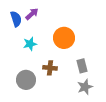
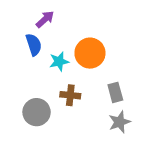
blue semicircle: (16, 19) -> (34, 45), moved
cyan star: (30, 44) -> (59, 61), moved

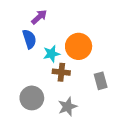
brown cross: (70, 95) -> (61, 72), moved
gray star: (120, 122) -> (67, 107), moved

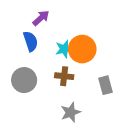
cyan star: (51, 54) -> (64, 49), moved
gray circle: (32, 98) -> (24, 80), moved

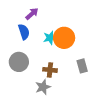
brown cross: (64, 76) -> (50, 70), moved
gray star: (71, 112) -> (43, 87), moved

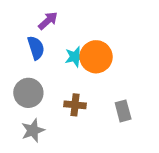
gray rectangle: (82, 66) -> (123, 111), moved
gray star: (43, 87) -> (33, 130), moved

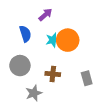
purple arrow: (48, 21) -> (45, 15), moved
gray star: (33, 130) -> (34, 93), moved

